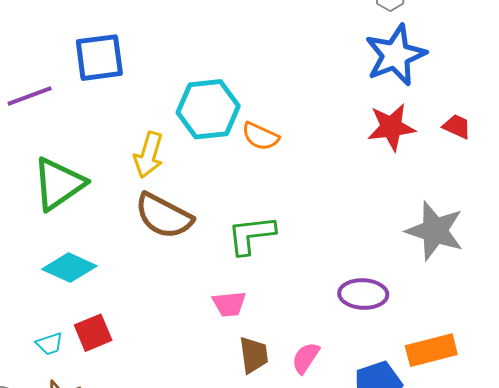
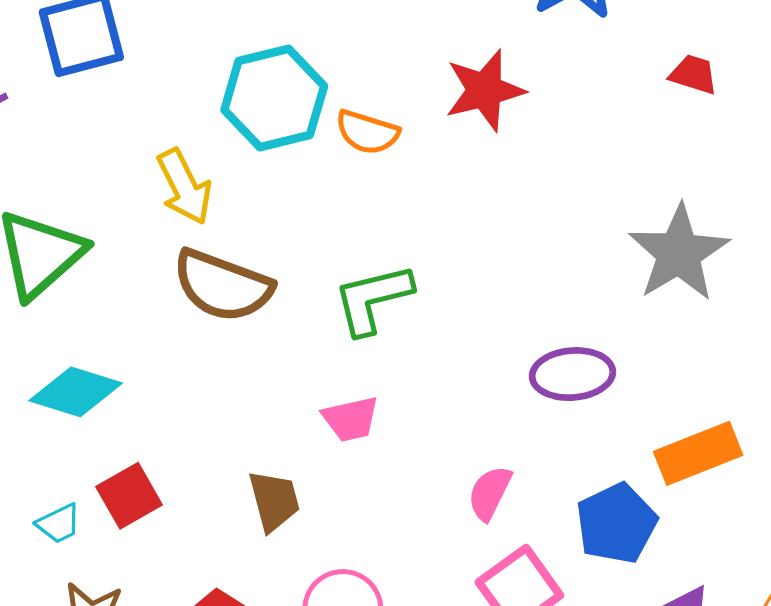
red star: (391, 127) -> (485, 90), moved
yellow arrow: (149, 155) -> (184, 187), turned -36
gray star: (435, 231) -> (679, 253), turned 30
brown trapezoid: (254, 355) -> (274, 501), moved

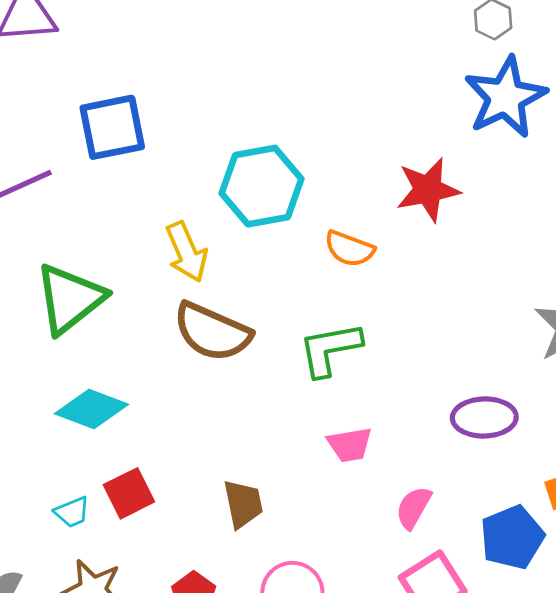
orange semicircle: (367, 132) -> (349, 249), moved
pink trapezoid: (351, 419) -> (350, 445), moved

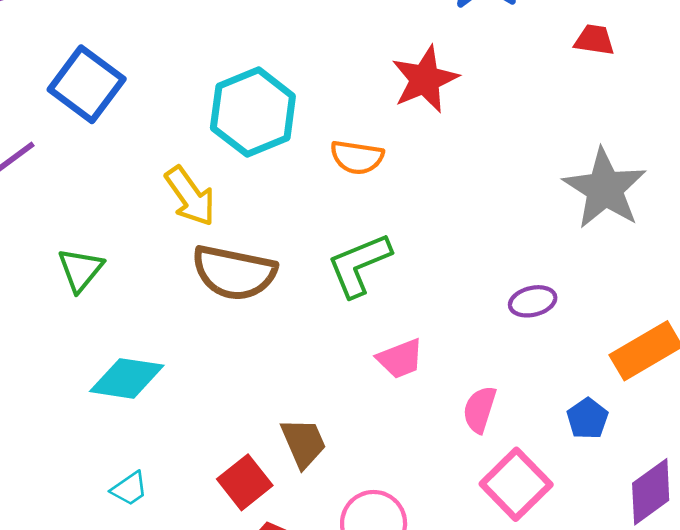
blue square: (112, 127) -> (87, 84), turned -30
green triangle: (70, 299) -> (80, 270), size x0.6
purple ellipse: (484, 417) -> (533, 301), size x0.7
red square: (129, 493) -> (245, 482), moved
blue pentagon: (512, 537) -> (587, 419), size x0.6

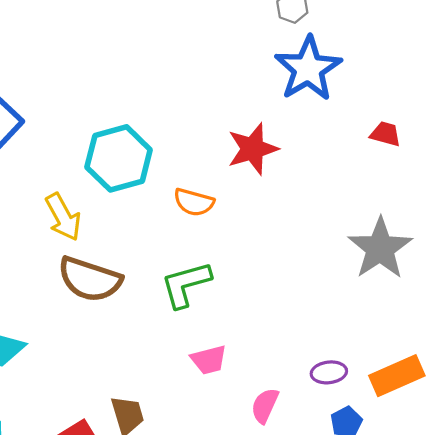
purple ellipse: (533, 301) -> (329, 372), moved

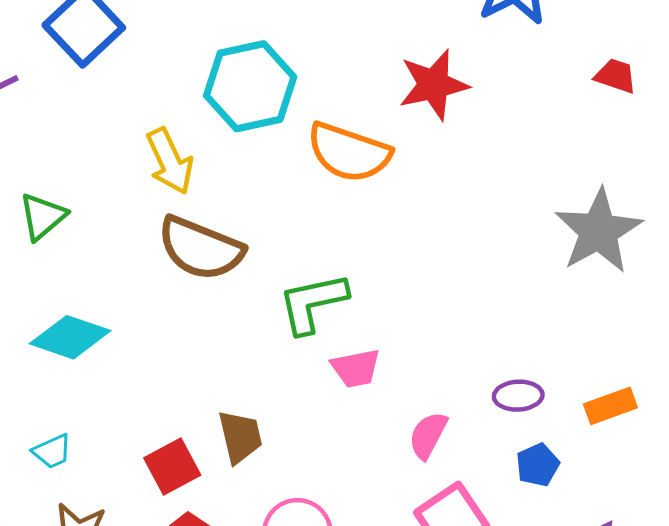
orange semicircle: (194, 202) -> (349, 152), size x1.5
green L-shape: (186, 284) -> (313, 303), moved
orange rectangle: (397, 376) -> (610, 406), size x0.7

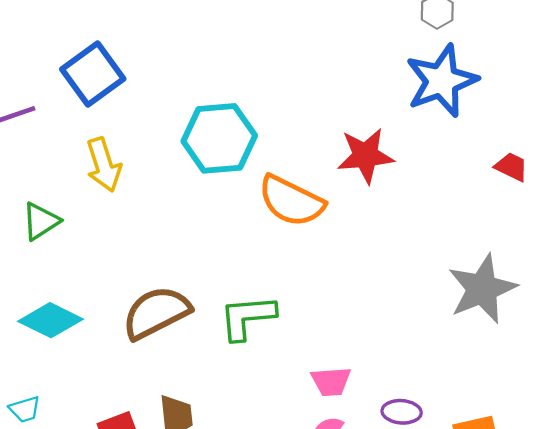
yellow arrow: (170, 161) -> (104, 165), moved
brown semicircle: (201, 248) -> (156, 313), moved, turned 124
pink trapezoid: (356, 368) -> (331, 382), moved

